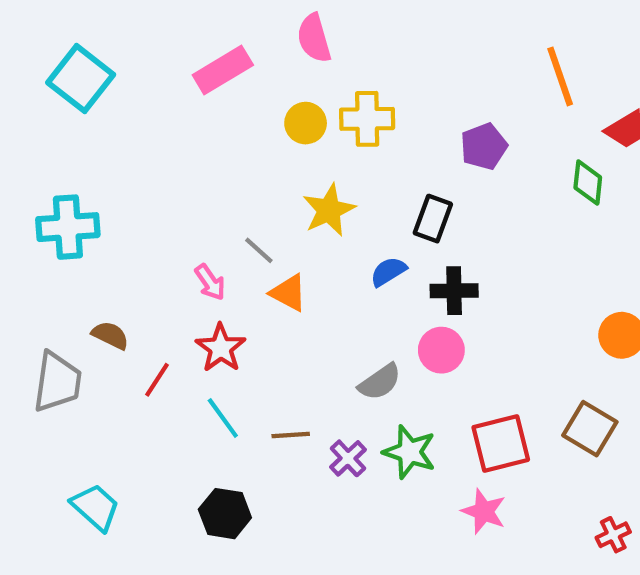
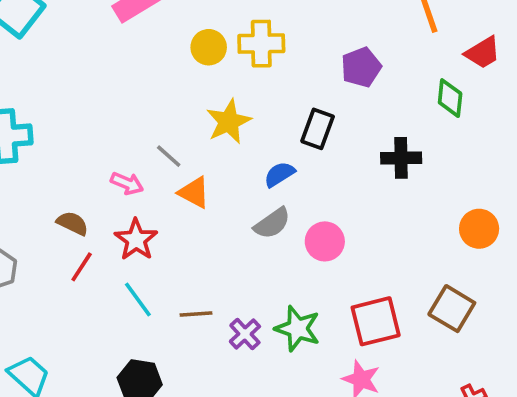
pink arrow: (210, 282) -> (127, 183), turned -32
black cross: (454, 291) -> (401, 158), moved
brown semicircle: (110, 335) -> (73, 223), moved
gray semicircle: (380, 382) -> (272, 223), moved

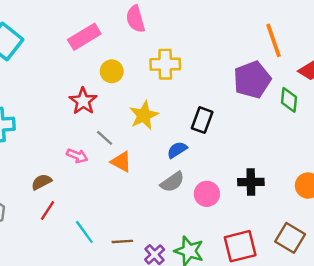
yellow circle: (209, 47) -> (112, 71), moved
purple pentagon: (361, 67) -> (252, 80), moved, size x1.4
black cross: (401, 158) -> (251, 182), moved
brown semicircle: (73, 223) -> (41, 182), turned -54
red star: (136, 240) -> (83, 101), moved

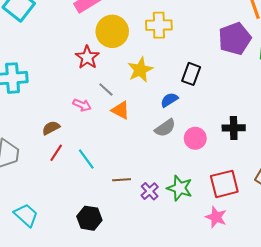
yellow circle: (112, 71) -> (112, 31), size x1.6
cyan line: (84, 232) -> (86, 159), moved

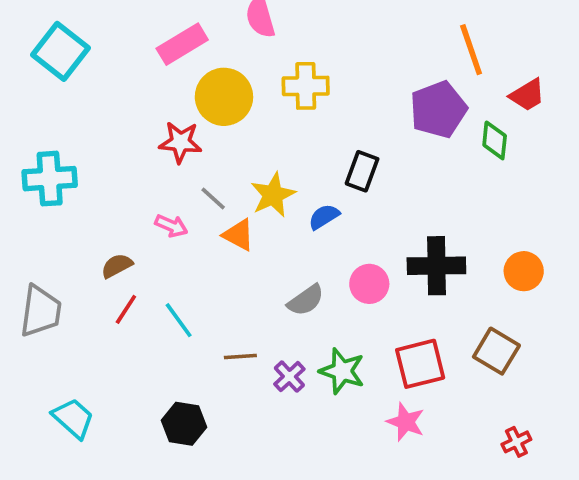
red star: (87, 57) -> (180, 142), turned -30
yellow star: (140, 70) -> (273, 195), moved
gray semicircle: (165, 128) -> (306, 300), moved
black cross: (234, 128) -> (436, 266), size x1.4

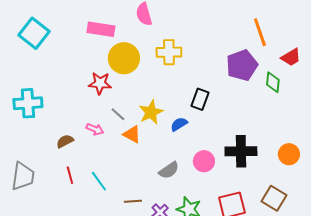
pink rectangle: (182, 44) -> (101, 29), turned 40
brown semicircle: (117, 266) -> (65, 141), moved
red line: (126, 309) -> (70, 175), turned -48

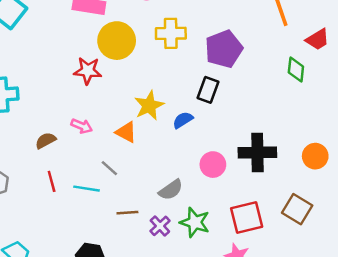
purple pentagon: (242, 65) -> (224, 49), moved
gray line: (118, 114) -> (109, 168), moved
gray semicircle: (169, 170) -> (171, 190), moved
cyan line: (99, 181) -> (87, 189), turned -45

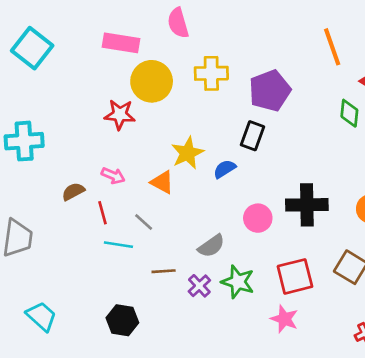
red line: (52, 181) -> (102, 213), moved

